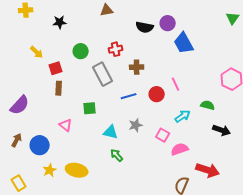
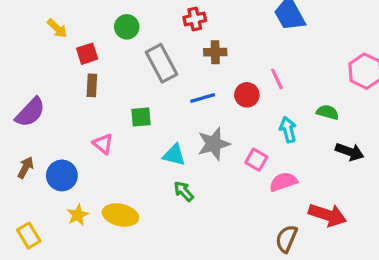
red cross: (116, 49) -> (195, 19), moved
cyan arrow: (183, 116) -> (288, 130), turned -70
gray star: (136, 125) -> (214, 144), size x1.5

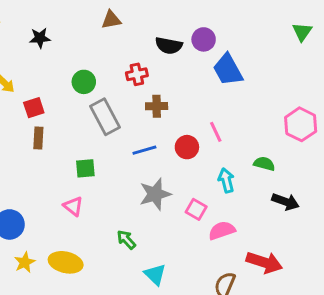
green circle: (127, 27) -> (84, 82), moved
pink triangle: (103, 144) -> (73, 206), moved
cyan triangle: (174, 155) -> (155, 274), moved, turned 30

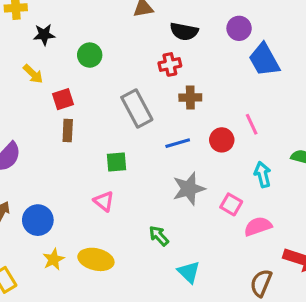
black star: (40, 38) -> (44, 35), moved
black semicircle: (169, 45) -> (184, 31), moved
green circle: (84, 82) -> (90, 55), moved

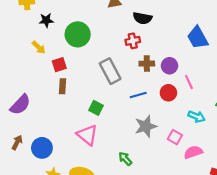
purple circle: (239, 28) -> (169, 66), moved
green circle: (90, 55) -> (78, 34), size x1.5
green square: (116, 162) -> (96, 108), turned 32
cyan arrow: (263, 175) -> (197, 117), turned 126
pink triangle: (104, 201) -> (87, 135), size x1.5

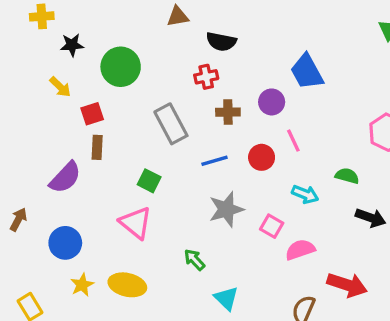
purple circle: (169, 66) -> (272, 102), moved
purple semicircle: (20, 105) -> (65, 177), moved
brown arrow: (17, 142) -> (18, 219), moved

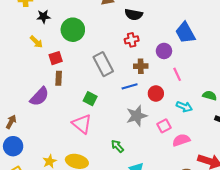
red cross: (206, 77) -> (132, 40), moved
brown cross: (228, 112) -> (141, 66), moved
red circle: (262, 157) -> (156, 93), moved
pink square: (272, 226) -> (164, 126), turned 32
blue circle: (65, 243) -> (13, 146), moved

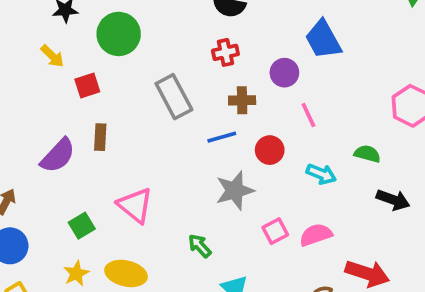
brown rectangle: (59, 78) -> (100, 137), moved
green square: (90, 99) -> (82, 226), moved, turned 32
pink square: (164, 126) -> (275, 231), moved

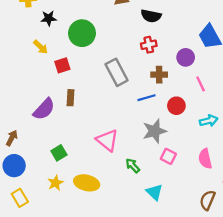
cyan arrow: (321, 174) -> (209, 121), turned -36
pink triangle: (135, 205) -> (107, 140), moved
pink square: (275, 231) -> (168, 156), moved, turned -35
pink semicircle: (316, 235) -> (205, 159), turned -84

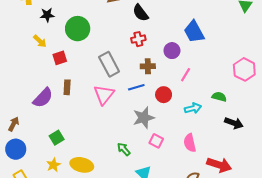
black semicircle: (151, 16) -> (141, 13), turned 42
pink line: (201, 84) -> (186, 75), turned 56
pink triangle: (107, 140) -> (104, 95), moved, turned 30

